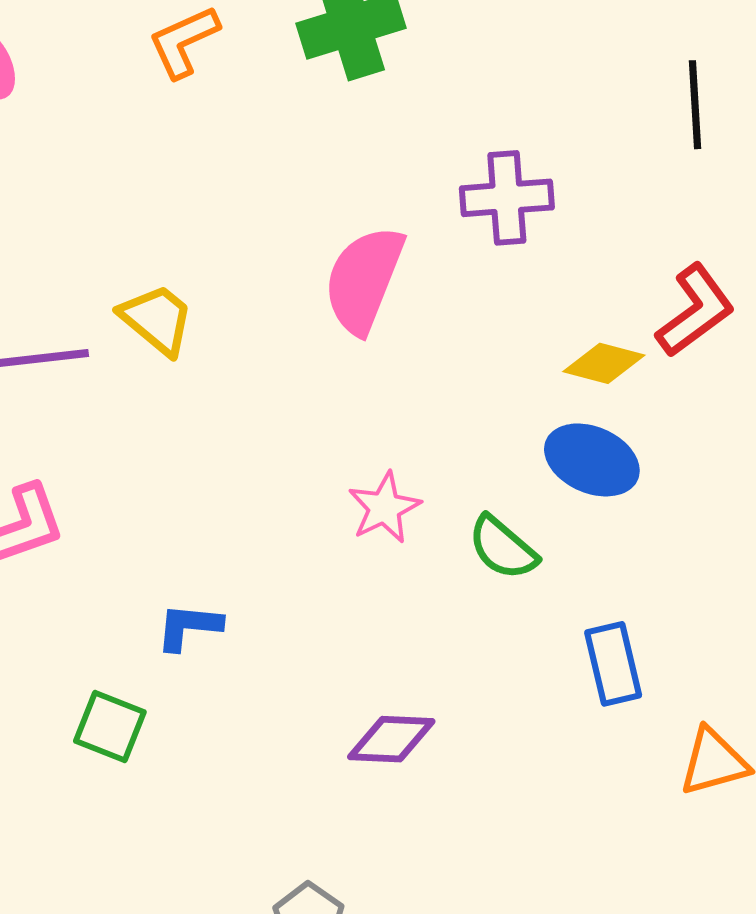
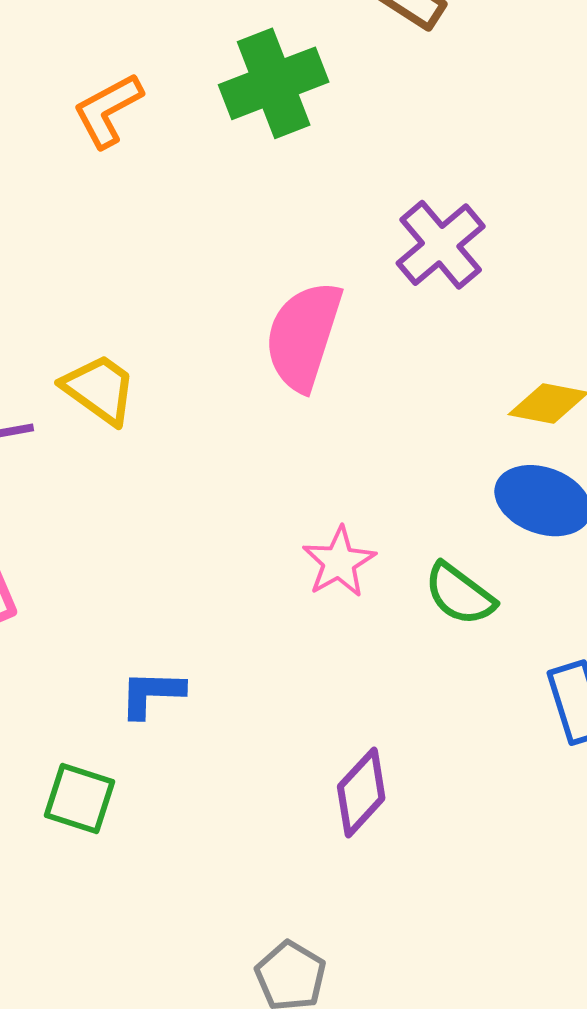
purple cross: (507, 198) -> (441, 245), turned -32
purple diamond: (391, 739) -> (361, 792), turned -46

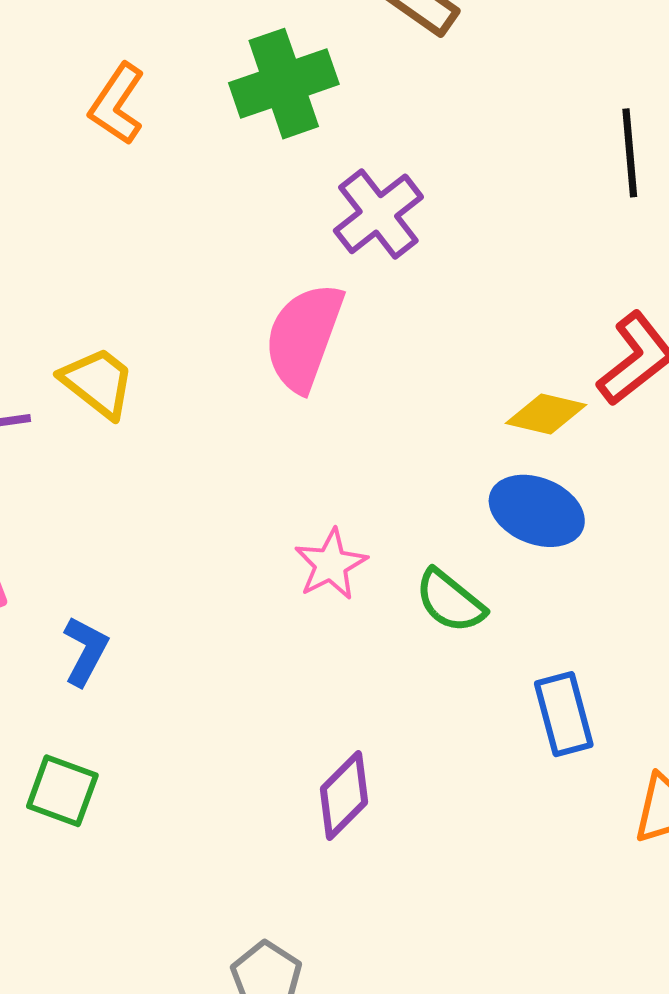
orange L-shape: (108, 110) -> (117, 104), turned -30
purple cross: (441, 245) -> (378, 214), moved
blue L-shape: (152, 694) -> (85, 651), moved, turned 114

